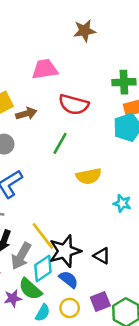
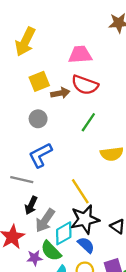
red semicircle: (74, 105) -> (85, 85), moved
yellow line: (43, 236) -> (80, 191), moved

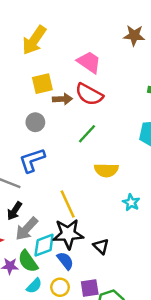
pink trapezoid: (80, 54) -> (89, 62), turned 30

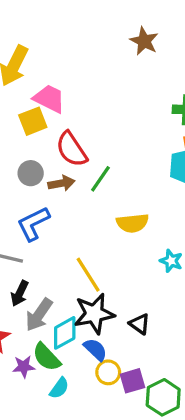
brown star: (134, 35) -> (144, 41), turned 30
pink trapezoid: (89, 62) -> (49, 99), moved
red semicircle: (89, 94) -> (72, 149), moved, turned 36
brown arrow: (62, 99) -> (61, 183), moved
yellow circle: (60, 287) -> (108, 372), moved

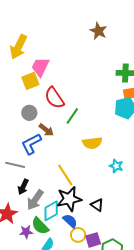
pink trapezoid: (49, 99) -> (40, 67), turned -90
brown arrow: (61, 183) -> (46, 130), moved, turned 49

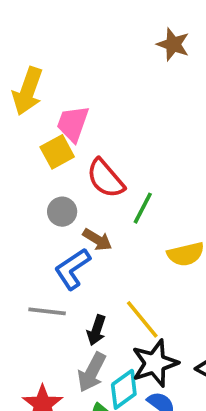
black arrow: (23, 187) -> (96, 330), moved

